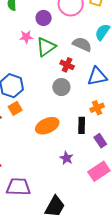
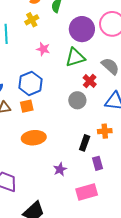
purple circle: (44, 18) -> (82, 29), size x1.6
pink star: (26, 37) -> (43, 49), moved
orange ellipse: (47, 126) -> (34, 138), moved

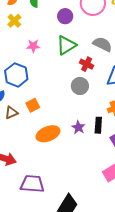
purple circle: (82, 29) -> (65, 16), size x0.6
blue hexagon: (30, 83) -> (16, 75), moved
purple star: (60, 169) -> (78, 127), moved

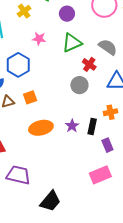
purple circle: (65, 16) -> (67, 14), moved

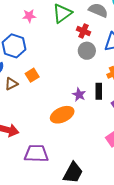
gray circle: (79, 85) -> (87, 51), moved
orange ellipse: (41, 128) -> (62, 115), moved

